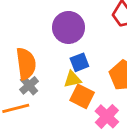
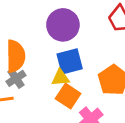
blue square: (79, 62) -> (70, 61), size x1.4

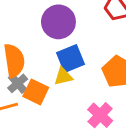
orange square: (68, 96) -> (36, 92), moved

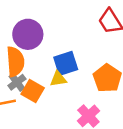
purple circle: (58, 22) -> (28, 34), moved

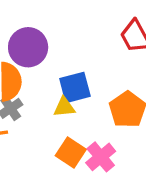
orange square: (33, 91) -> (71, 152), moved

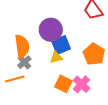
purple circle: (28, 47) -> (51, 30), moved

